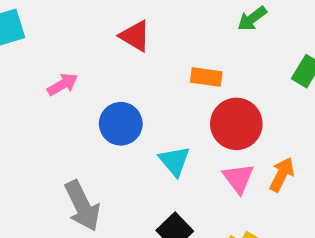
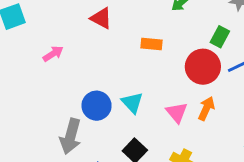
blue circle: (121, 124) -> (97, 106), moved
red circle: (236, 124) -> (203, 67), moved
gray arrow: (82, 206) -> (71, 136), turned 44

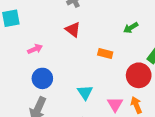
blue circle: (97, 106) -> (42, 78), moved
orange arrow: (206, 108) -> (136, 105), turned -56

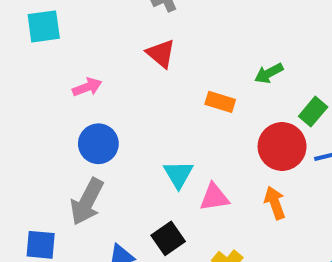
green arrow: (131, 28) -> (269, 73), moved
pink triangle: (115, 104) -> (214, 197), moved, turned 49

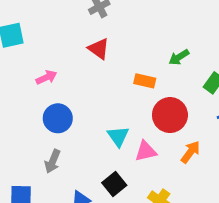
red circle: (282, 146) -> (170, 115), moved
gray arrow: (87, 202) -> (53, 161), size x0.7
orange arrow: (275, 203) -> (191, 152), turned 60

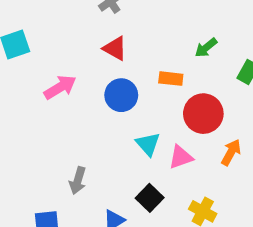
pink arrow: (46, 77) -> (60, 87), size x1.4
blue circle: (58, 118) -> (121, 95), moved

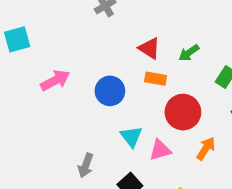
red triangle: (115, 48) -> (149, 48), moved
gray arrow: (78, 180) -> (86, 165), moved

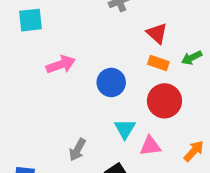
red triangle: (149, 48) -> (157, 33), moved
orange rectangle: (156, 79) -> (158, 63), moved
red circle: (183, 112) -> (164, 101), moved

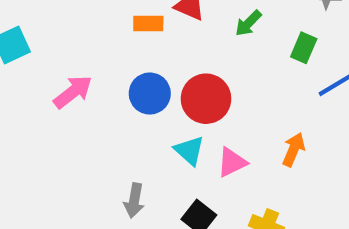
orange rectangle: (158, 63) -> (148, 24), moved
red circle: (164, 101) -> (206, 99), moved

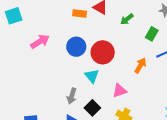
orange arrow: (294, 150) -> (140, 65), moved
pink triangle: (232, 162) -> (120, 91), moved
gray arrow: (134, 201) -> (72, 96), moved

